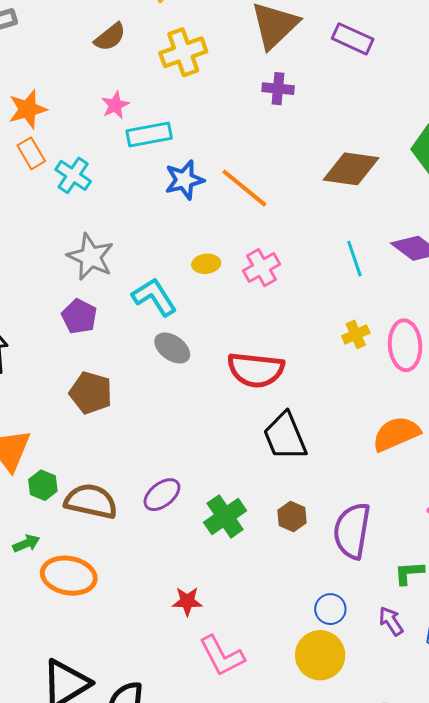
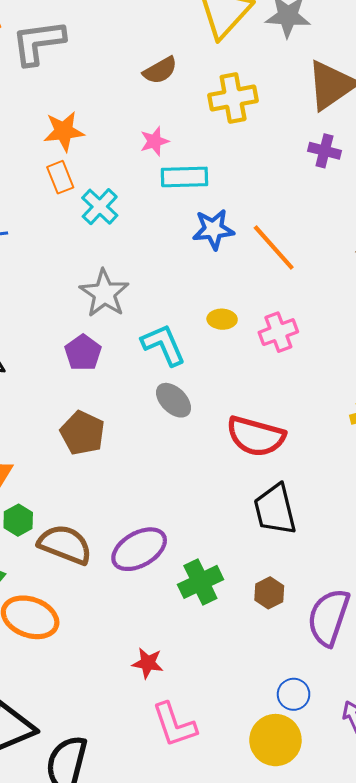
purple ellipse: (162, 495) -> (139, 549), size x1.4

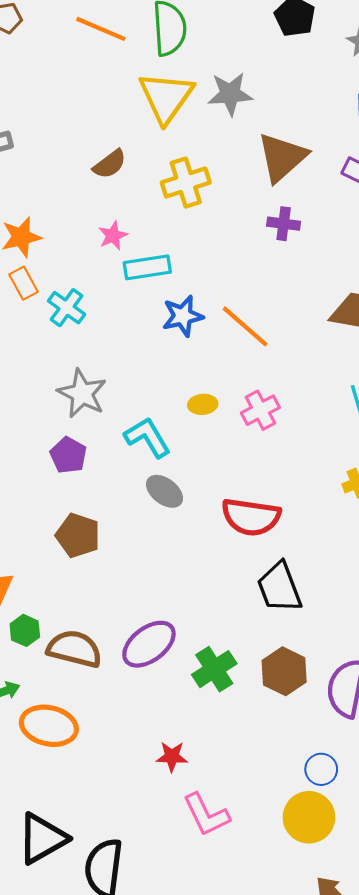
brown hexagon: (269, 593) -> (284, 671), size x1.5

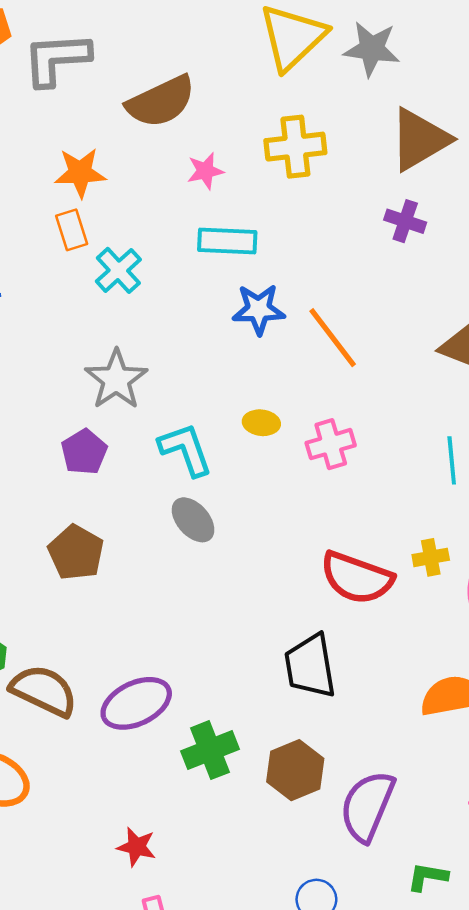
brown semicircle: (110, 164) -> (161, 102), moved, size x1.6
pink star: (113, 236) -> (205, 171), moved
red semicircle: (251, 517) -> (357, 578), moved

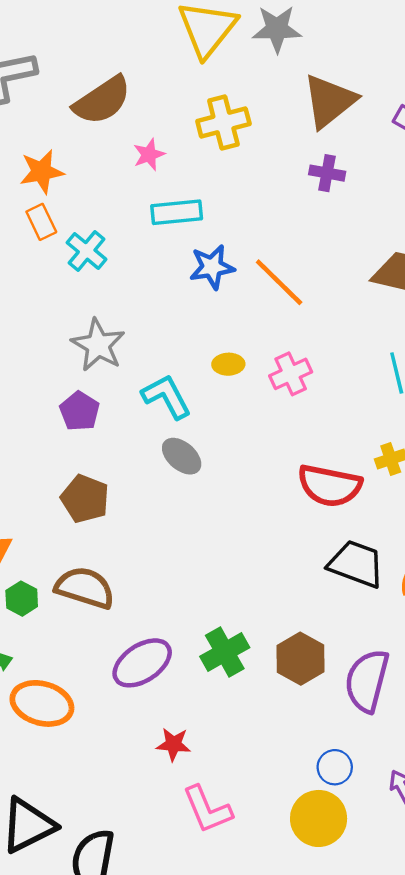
black trapezoid: (310, 666) -> (356, 564), moved, turned 128
brown semicircle: (44, 691) -> (85, 588), moved
purple ellipse: (136, 703) -> (142, 663), moved

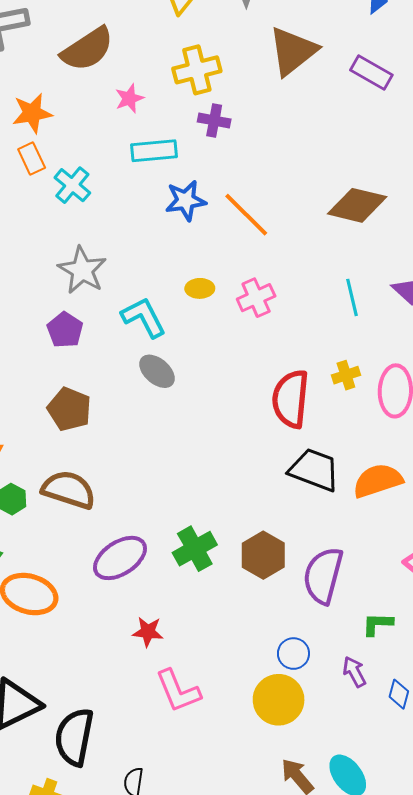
purple cross: (327, 173) -> (214, 120), moved
red semicircle: (330, 486) -> (291, 399), turned 84

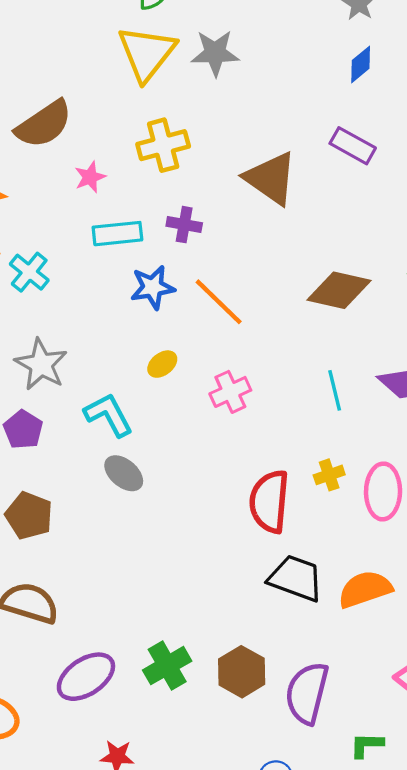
brown triangle: (293, 51) -> (271, 178), moved, turned -46
purple cross: (214, 120) -> (184, 225), moved
yellow ellipse: (200, 288) -> (162, 364), moved, turned -36

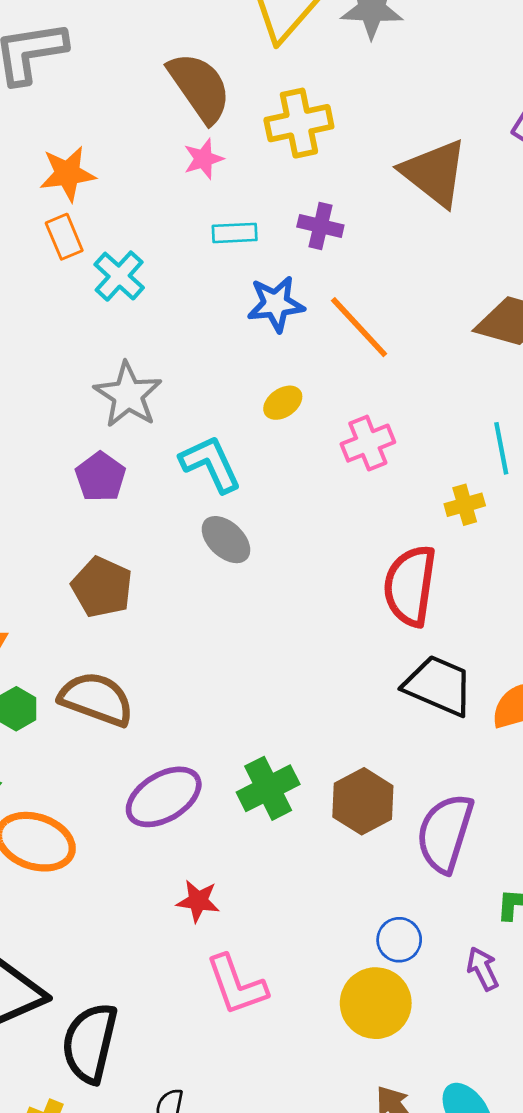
brown semicircle: (44, 124) -> (200, 87), moved, turned -94
cyan rectangle: (117, 234) -> (235, 233), size x0.7
yellow cross: (329, 475) -> (465, 505), moved

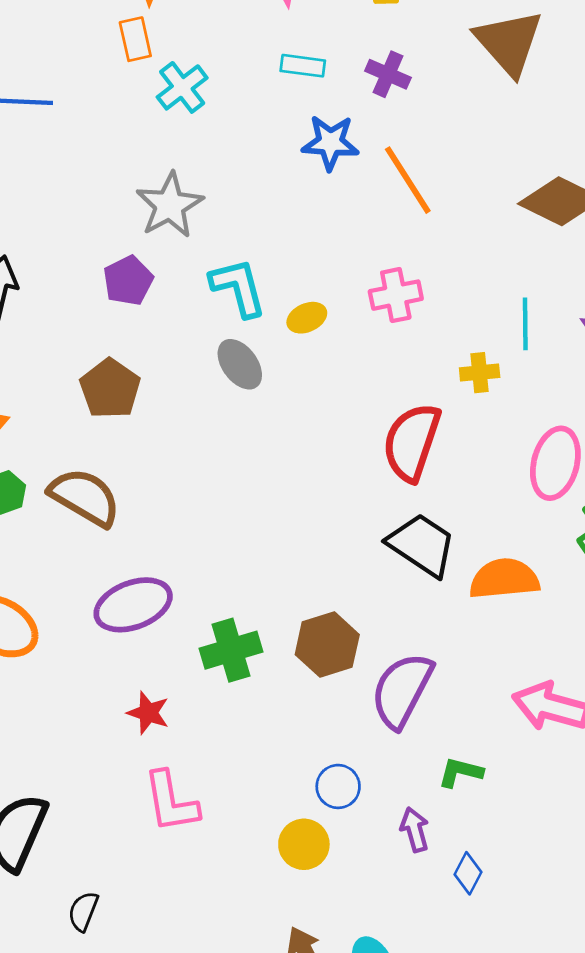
yellow ellipse: (283, 403) -> (307, 318), moved
green cross: (268, 788) -> (231, 650), moved
yellow circle: (376, 1003) -> (304, 844), size x0.7

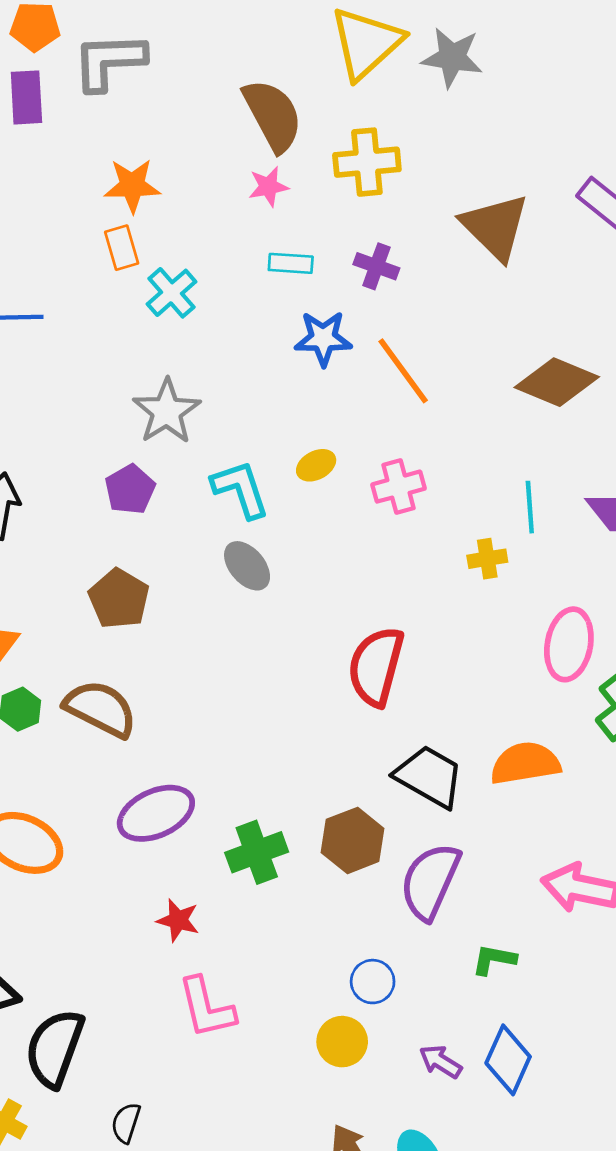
yellow ellipse: (307, 318) -> (316, 465), moved
red semicircle: (412, 442) -> (376, 666), moved
black trapezoid: (422, 545) -> (429, 777), moved
purple arrow: (415, 830) -> (440, 1062), moved, turned -39
blue diamond: (468, 873) -> (508, 1060), size x1.6

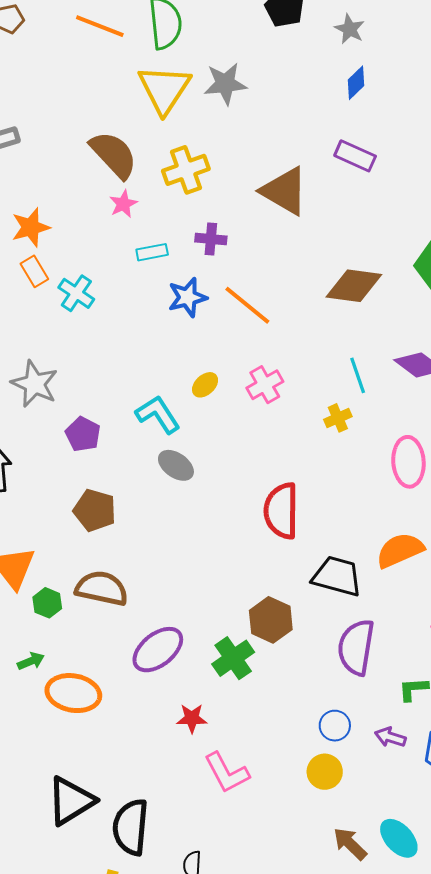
gray star: (167, 411) -> (35, 384), moved
brown hexagon: (353, 840) -> (271, 620), moved
purple arrow: (440, 1062) -> (390, 737), moved

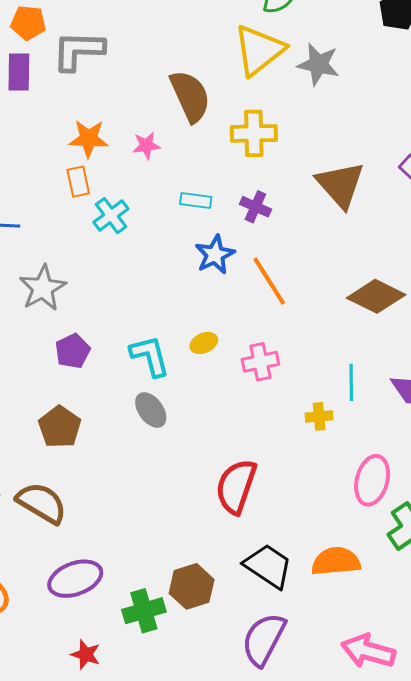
pink star: (123, 204) -> (146, 145), moved
blue star: (187, 297) -> (215, 255), turned -30

